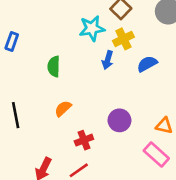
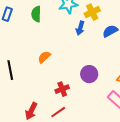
green semicircle: (54, 66) -> (36, 14), moved
orange semicircle: (63, 109) -> (44, 57), moved

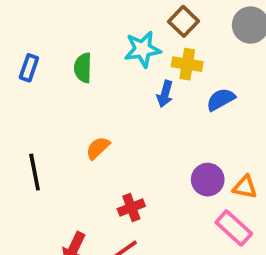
yellow cross: (92, 12) -> (187, 64), turned 35
purple circle: (89, 74) -> (208, 180), moved

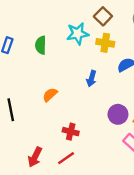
blue arrow: (165, 94) -> (91, 79), moved
red cross: (131, 207) -> (71, 132), turned 35

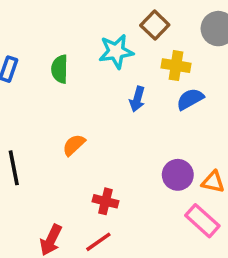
yellow cross: (105, 43) -> (176, 66), moved
blue arrow: (91, 79) -> (137, 99), moved

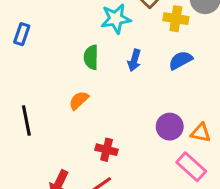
yellow cross: (176, 66) -> (176, 19), moved
green semicircle: (60, 69) -> (91, 57), moved

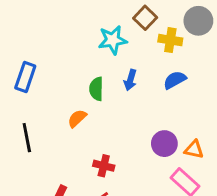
blue rectangle: (22, 34) -> (25, 77), moved, size x1.4
green semicircle: (91, 57) -> (96, 89), moved

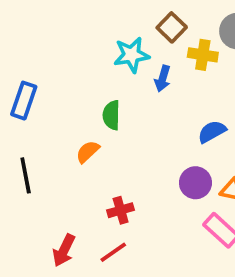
blue arrow: (130, 80) -> (163, 79), moved
blue semicircle: (175, 80) -> (212, 132), moved
red cross: (104, 166) -> (121, 210), turned -30

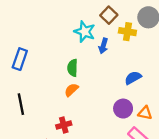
cyan star: (132, 55) -> (85, 32), turned 30
orange semicircle: (88, 152) -> (71, 90), moved
red cross: (121, 210) -> (64, 125), moved

